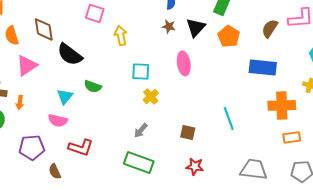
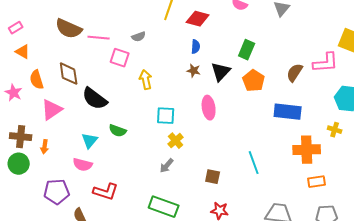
gray arrow: (141, 130) -> (167, 166), moved

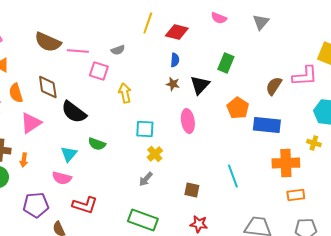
orange pentagon: (254, 81) -> (238, 108), moved

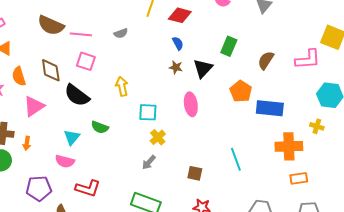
blue semicircle: (175, 60) -> (178, 43), turned -32
pink square: (99, 71) -> (86, 61), moved
brown semicircle: (274, 86) -> (266, 60), moved
yellow arrow: (125, 93) -> (122, 86), moved

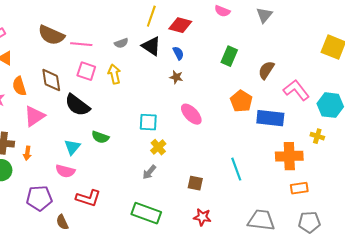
pink L-shape: (308, 59) -> (296, 90), moved, turned -124
black triangle: (203, 68) -> (151, 46), moved, turned -40
yellow arrow: (122, 86) -> (114, 74), moved
pink ellipse: (191, 104) -> (191, 114), turned -35

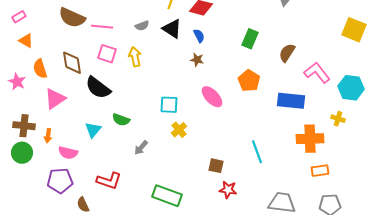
orange pentagon: (241, 101) -> (249, 81), moved
pink semicircle: (65, 171) -> (68, 153), moved
gray arrow: (149, 172) -> (141, 148), moved
red star: (202, 217) -> (228, 190), moved

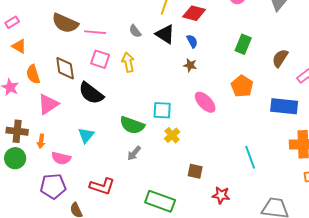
gray semicircle: (142, 26) -> (135, 31), turned 72
green semicircle: (121, 120) -> (132, 125), moved, size x1.4
brown square: (216, 166) -> (195, 171), moved

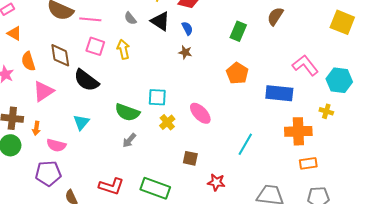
brown semicircle: (280, 58) -> (275, 16), moved
pink ellipse: (205, 102) -> (200, 113), moved
cyan line: (250, 157) -> (245, 144), turned 50
red L-shape: (102, 186) -> (111, 186), moved

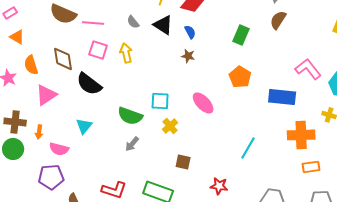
pink ellipse: (200, 113) -> (203, 103), moved
brown square: (190, 158) -> (183, 162), moved

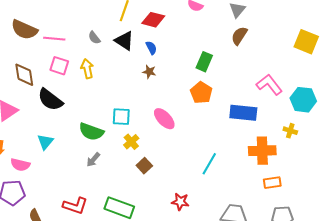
green rectangle: (241, 35) -> (204, 62), moved
brown square: (183, 162) -> (144, 166), moved, turned 35

